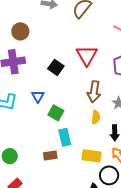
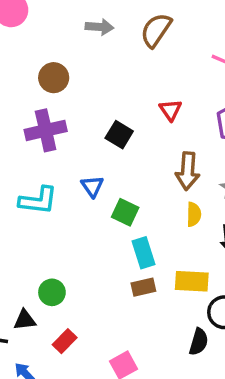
red triangle: (87, 55) -> (170, 110), size x0.6
brown rectangle: (50, 155) -> (143, 287), moved

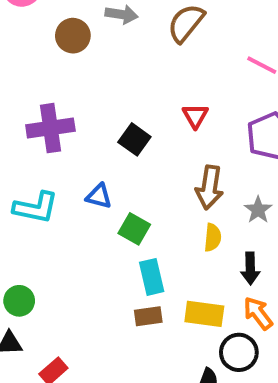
brown circle: (54, 78) -> (73, 36), moved
blue triangle: (92, 186) -> (99, 196), turned -45
green circle: (52, 292) -> (19, 301), moved

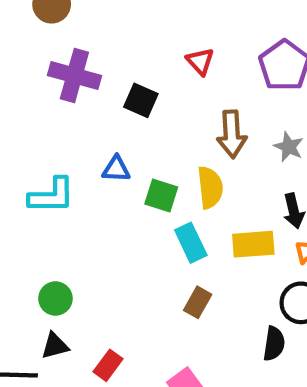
purple cross: (50, 128) -> (74, 76), moved, turned 36
yellow semicircle: (213, 237) -> (210, 187), moved, size x1.4
yellow rectangle: (204, 314) -> (253, 244), moved
brown rectangle: (148, 316) -> (198, 302), moved, turned -40

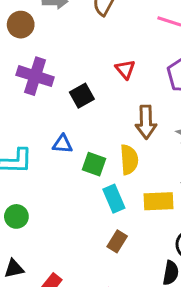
black square: (141, 100) -> (82, 96), turned 35
green circle: (55, 298) -> (16, 216), moved

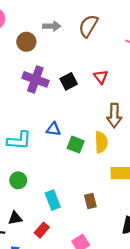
black square: (82, 96) -> (69, 81), moved
cyan rectangle: (114, 199) -> (53, 200), moved
brown rectangle: (117, 241) -> (90, 201), turned -48

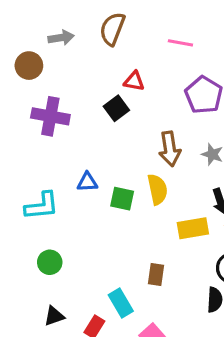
red triangle: (101, 77) -> (134, 81), moved, turned -32
black square: (69, 81) -> (116, 108), moved
cyan rectangle: (53, 200) -> (121, 303), moved
brown rectangle: (90, 201) -> (156, 275), turned 32

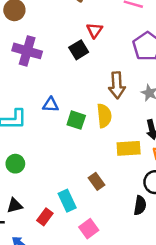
red triangle: (134, 81) -> (95, 30), turned 49
brown rectangle: (156, 275) -> (96, 181), turned -49

